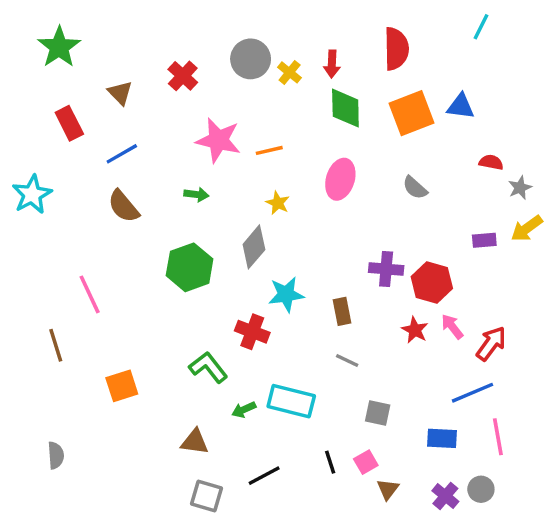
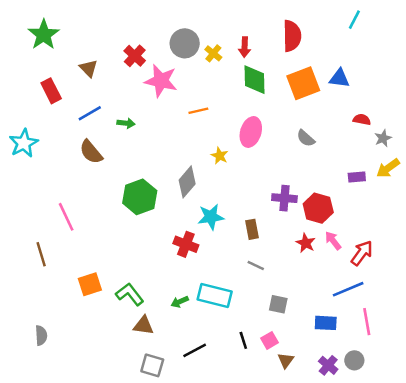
pink star: (218, 140) -> (161, 81), moved
green arrow: (196, 194) -> (126, 123), moved
yellow star: (278, 203) -> (220, 156), moved
green L-shape: (208, 367) -> (130, 294), moved

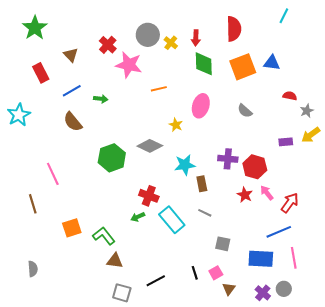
gray diamond: (187, 182) -> (150, 146), turned 75
cyan star: (211, 217) -> (185, 165), moved
cyan rectangle: (215, 295) -> (172, 220), moved, turned 36
green arrow: (180, 302) -> (138, 217), moved
blue rectangle: (326, 323) -> (261, 259), size x1.4

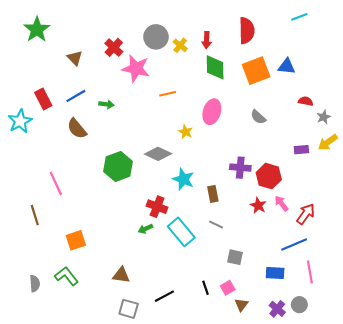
cyan line: (284, 16) -> (299, 17), turned 42
red rectangle: (41, 73) -> (43, 99), moved
cyan star: (185, 165) -> (183, 179), moved, turned 30
green L-shape: (104, 236) -> (66, 276), moved
blue rectangle: (261, 259) -> (275, 273), size x0.7

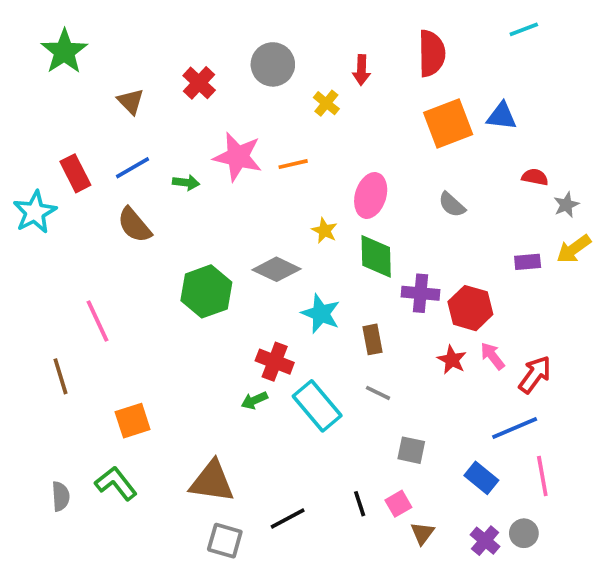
yellow cross: (180, 45) -> (326, 103), moved
green diamond: (215, 67) -> (376, 256), moved
pink star: (136, 69) -> (238, 157), moved
blue rectangle: (275, 273) -> (481, 478), turned 36
brown triangle: (121, 275) -> (212, 482), size x1.5

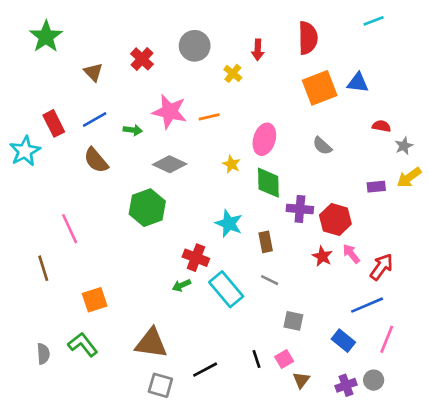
gray diamond: (277, 269) -> (170, 164), moved
pink line: (542, 476) -> (387, 339), turned 32
purple cross: (485, 541) -> (346, 385), turned 30

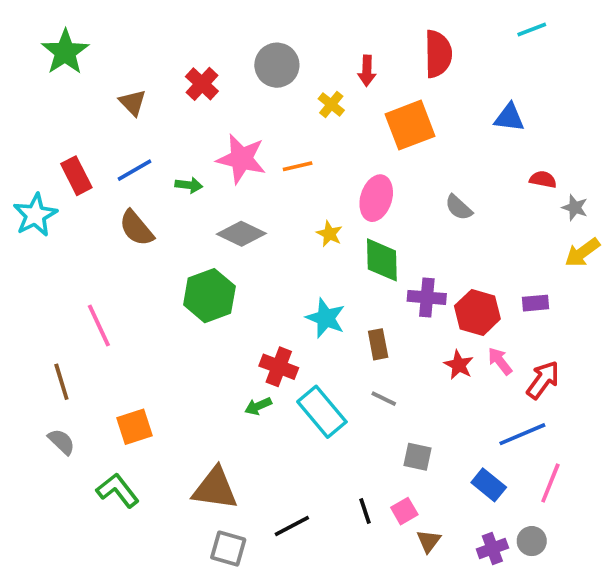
orange square: (320, 88) -> (410, 125), moved
gray star: (404, 146) -> (575, 208), turned -30
purple rectangle: (376, 187) -> (535, 303), moved
gray semicircle: (43, 354) -> (61, 442), moved, turned -42

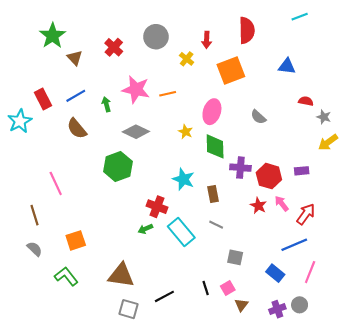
green star: (65, 52) -> (53, 36), moved
green arrow: (189, 185) -> (106, 104), turned -112

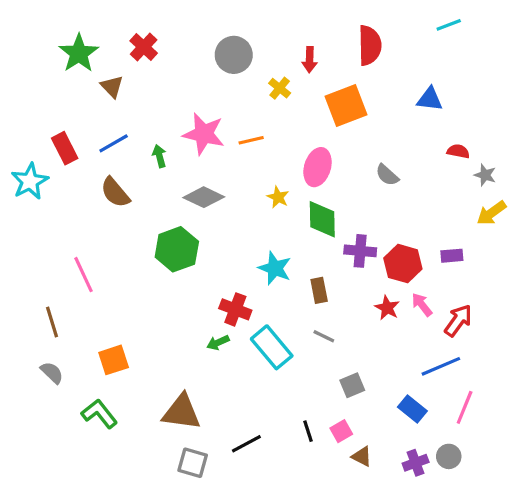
red cross: (114, 47) -> (144, 47), moved
gray square: (235, 257) -> (352, 385), turned -35
brown triangle: (241, 305) -> (362, 456), turned -40

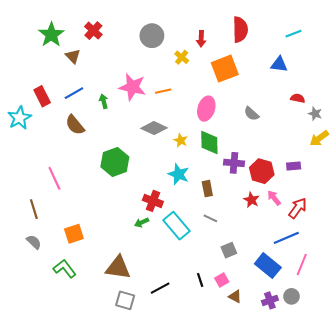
cyan line: (449, 25) -> (294, 34), moved
gray diamond: (204, 197) -> (154, 128), moved
yellow star: (278, 197) -> (181, 140), moved
blue rectangle: (412, 409) -> (268, 266), size x1.4

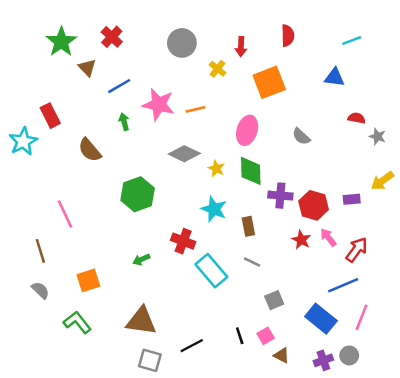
red semicircle: (240, 30) -> (288, 36), size x0.7
blue line: (74, 93) -> (119, 86), moved
yellow arrow: (319, 138) -> (382, 181), moved
green arrow: (142, 222) -> (141, 260), moved

